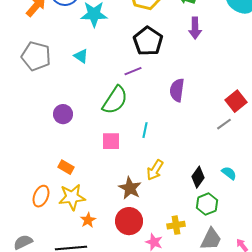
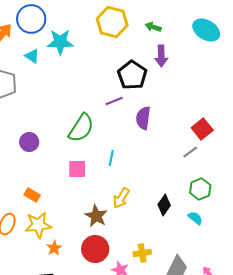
black pentagon: (148, 41) -> (132, 75), moved
cyan triangle: (81, 56) -> (32, 56), moved
purple line: (133, 71) -> (114, 101), moved
cyan semicircle: (229, 173) -> (195, 218), moved
green hexagon: (207, 204) -> (200, 189), moved

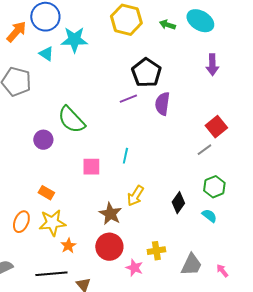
cyan ellipse: (206, 30) -> (200, 21), moved
purple arrow: (161, 56) -> (212, 65), moved
purple semicircle: (143, 118) -> (162, 104), moved
green semicircle: (81, 128) -> (71, 120), moved, turned 104

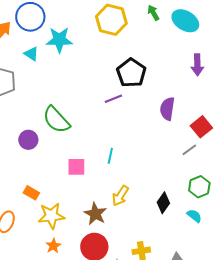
green arrow: (167, 25) -> (153, 13), moved, turned 42
purple semicircle: (162, 104) -> (167, 109), moved
yellow star: (52, 223) -> (51, 216), moved

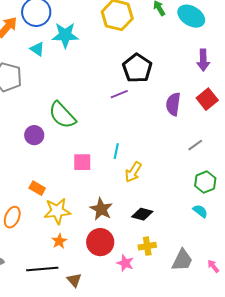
red square: (201, 127) -> (207, 99), moved
yellow arrow: (120, 196) -> (133, 172), moved
black diamond: (163, 203) -> (142, 214), moved, turned 70

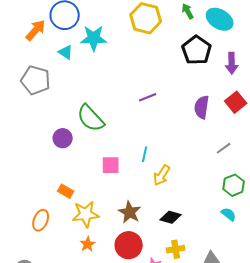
black pentagon: (137, 68) -> (197, 50), moved

